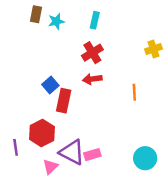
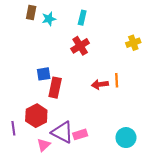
red arrow: (92, 79) -> (100, 84), moved
blue square: (50, 85) -> (44, 74), turned 32

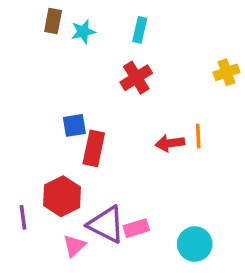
cyan circle: (126, 138) -> (195, 244), moved

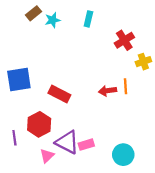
brown rectangle: (53, 21) -> (34, 13), turned 40
yellow cross: (227, 72) -> (143, 62), moved
red cross: (136, 78) -> (124, 40), moved
blue square: (74, 125) -> (19, 79), moved, size x1.6
red rectangle: (94, 148) -> (59, 94), turned -75

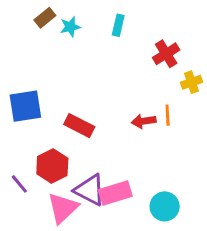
purple line: (14, 138) -> (19, 184), turned -32
pink rectangle: (86, 145) -> (115, 193), size x1.5
pink triangle: (47, 156) -> (63, 208), size x1.6

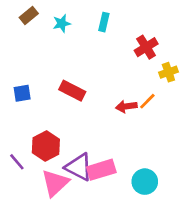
brown rectangle: (45, 18) -> (29, 15), moved
blue square: (25, 106) -> (22, 93), size x0.6
orange line: (168, 115) -> (147, 101), turned 48
red rectangle: (79, 126) -> (72, 91), moved

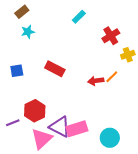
cyan rectangle: (104, 22) -> (79, 17), turned 32
cyan star: (62, 23) -> (28, 32), moved
purple line: (17, 162) -> (13, 123), turned -72

